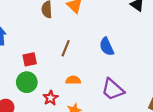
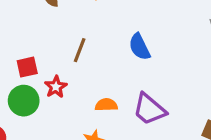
orange semicircle: (73, 80) -> (106, 105), moved
red star: (51, 98) -> (56, 87), moved

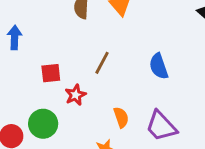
green circle: (24, 101) -> (43, 124), moved
orange semicircle: (106, 105) -> (121, 117), turned 66

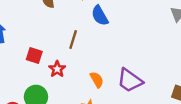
blue semicircle: (159, 66) -> (100, 16), moved
red square: (51, 73) -> (34, 56), turned 35

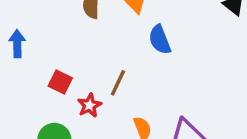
brown line: (73, 39) -> (118, 83), moved

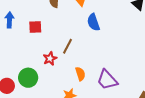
red square: (60, 82) -> (35, 27), moved, turned -32

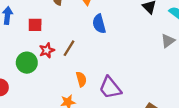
red star: (50, 59) -> (47, 50), moved
green circle: (28, 78) -> (27, 63), moved

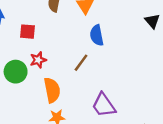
brown line: (69, 48) -> (81, 63), moved
orange semicircle: (81, 79) -> (52, 90), moved, size x1.5

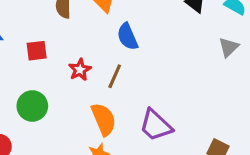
red star: (38, 60) -> (80, 70), moved
orange semicircle: (52, 90) -> (104, 119), moved

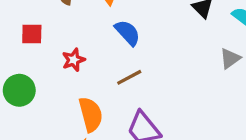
blue semicircle: (127, 37) -> (127, 33), turned 152
brown line: (115, 76) -> (129, 77), moved, turned 30

